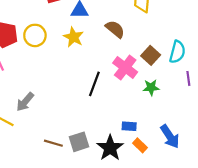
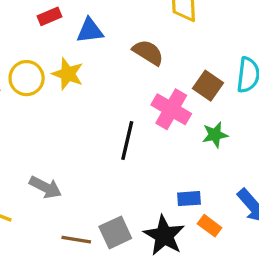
yellow star: (73, 37) -> (68, 74), moved
gray arrow: (25, 102) -> (45, 187), moved, turned -96

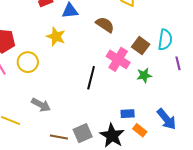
yellow circle: (27, 78) -> (28, 62), moved

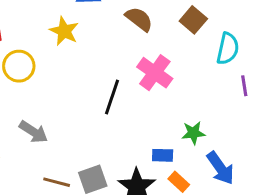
brown square: (141, 46) -> (193, 20), moved
green star: (144, 75) -> (193, 133), moved

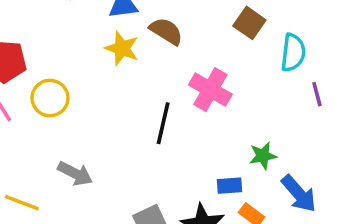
brown semicircle: (139, 19) -> (166, 31), moved
yellow star: (64, 31) -> (122, 48), moved

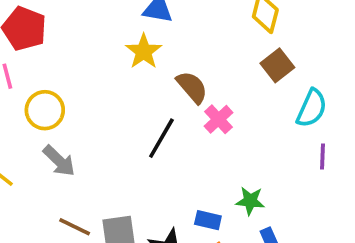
brown semicircle: (166, 31) -> (192, 87), moved
pink cross: (210, 90) -> (219, 119), size x0.7
yellow circle: (50, 98) -> (45, 110), moved

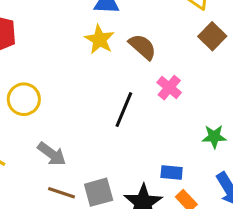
brown semicircle: (192, 87) -> (142, 47), moved
gray arrow: (59, 161) -> (52, 154), moved
green star: (250, 201) -> (214, 137), moved

